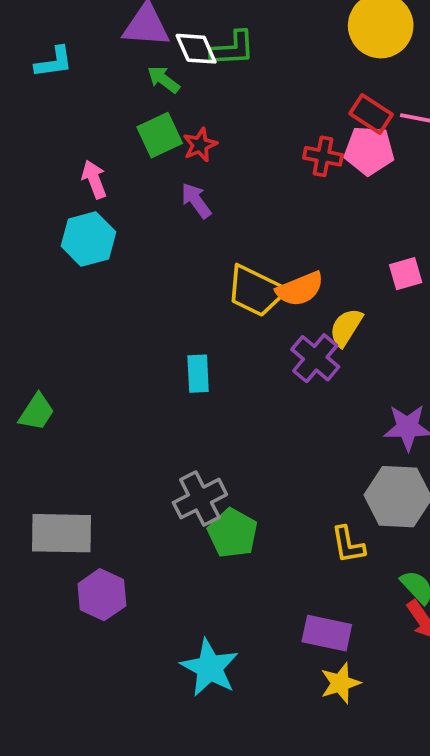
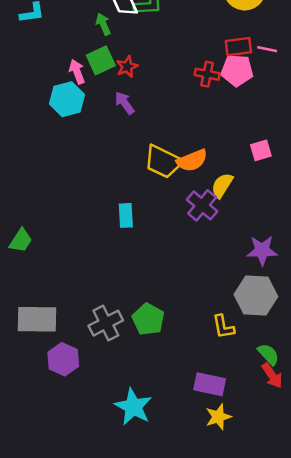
green arrow: (163, 79) -> (103, 24), turned 30
red rectangle: (371, 114) -> (238, 47), turned -40
pink arrow: (94, 179) -> (77, 72), moved
cyan hexagon: (88, 239) -> (67, 99), moved
gray cross: (200, 499) -> (106, 323), moved

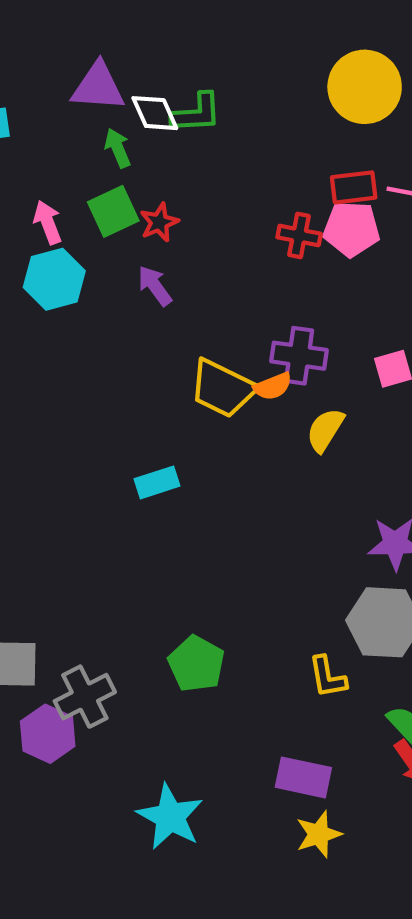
pink arrow: (77, 72) -> (48, 222), moved
orange semicircle: (192, 160) -> (273, 386), size x0.7
purple cross: (202, 205) -> (299, 356), moved, turned -32
cyan rectangle: (126, 215) -> (157, 482), turned 75
gray cross: (106, 323) -> (85, 697), moved

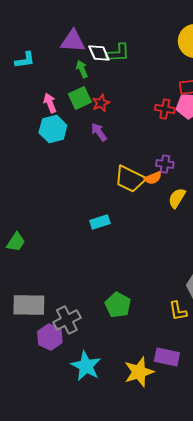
purple cross: (299, 356) -> (165, 164), size x0.7
cyan star: (170, 817) -> (86, 366), moved
yellow star: (319, 834) -> (139, 372), moved, size x1.4

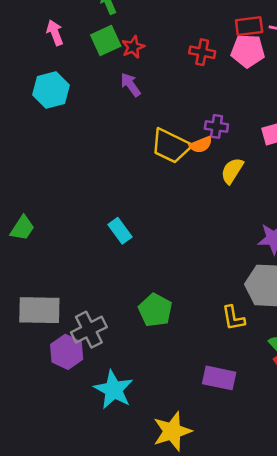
pink arrow: (50, 103) -> (55, 33), moved
red cross: (165, 109) -> (202, 52), moved
cyan hexagon: (53, 129) -> (51, 90), moved
cyan rectangle: (100, 222) -> (120, 231), moved, turned 72
yellow star: (139, 372) -> (172, 431), moved

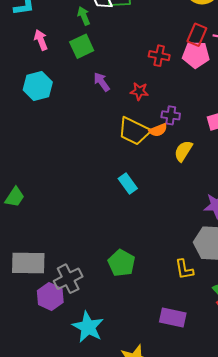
red rectangle: (249, 26) -> (197, 35), turned -60
red star: (133, 47) -> (139, 91), moved, turned 30
cyan rectangle: (120, 231) -> (128, 183), moved

